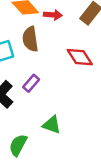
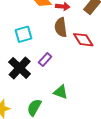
brown semicircle: (30, 39) -> (61, 27), moved

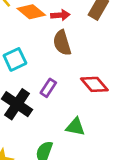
red diamond: (83, 40) -> (94, 84), moved

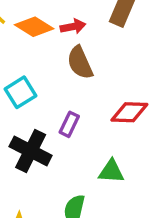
red diamond: (94, 84) -> (129, 112), turned -40

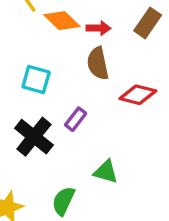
cyan square: (20, 92) -> (36, 80), turned 36
red diamond: (129, 112) -> (138, 95), moved

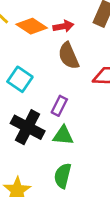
cyan square: (36, 80) -> (20, 79), turned 30
green triangle: (106, 172) -> (63, 135), moved

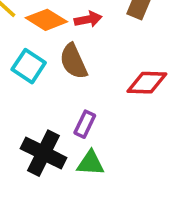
brown semicircle: (69, 56) -> (73, 61), moved
cyan square: (20, 79) -> (29, 66), moved

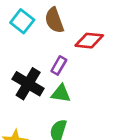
red diamond: (147, 83) -> (89, 41), moved

